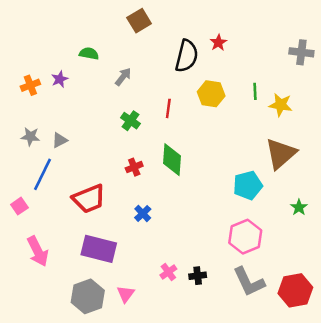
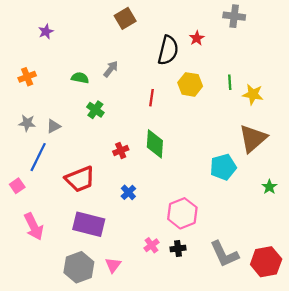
gray cross: (301, 52) -> (234, 16), moved
green semicircle: (89, 54) -> (80, 78), moved
purple star: (60, 79) -> (46, 32), moved
green cross: (130, 121) -> (95, 110), moved
pink hexagon: (245, 237) -> (182, 213), moved

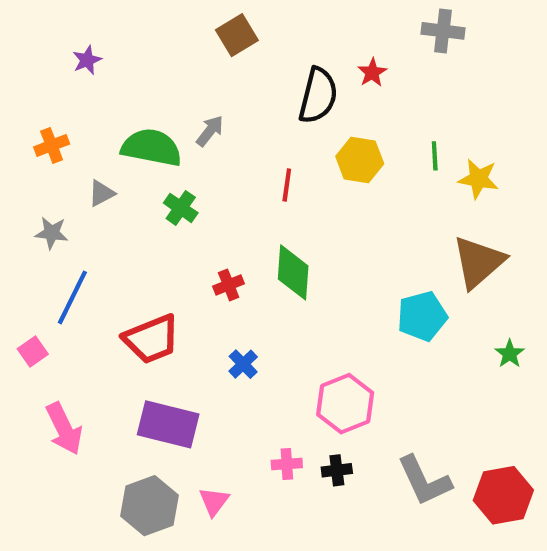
green semicircle: (80, 78) -> (152, 148), size x1.8
gray triangle: (54, 126) -> (102, 193), moved
pink cross: (152, 245) -> (287, 464), turned 32

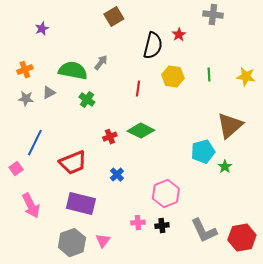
yellow star: (478, 179) -> (246, 77), moved
gray star: (52, 233) -> (26, 99), moved
green diamond: (293, 272) -> (141, 131), turned -68
green star: (510, 354) -> (225, 167), moved

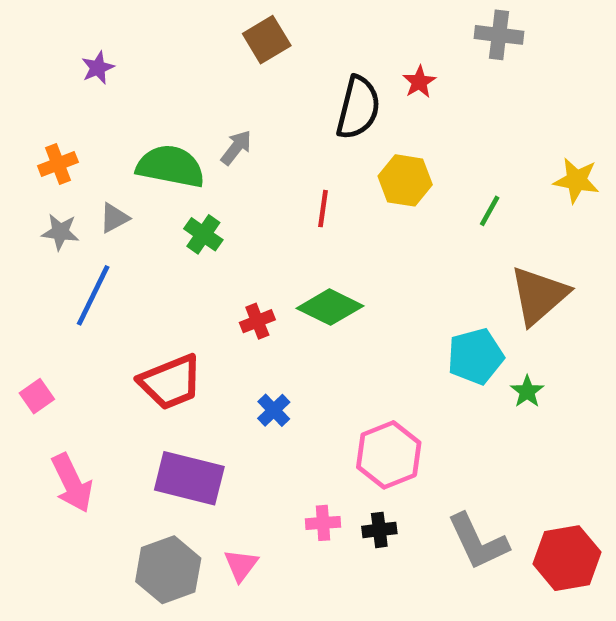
green line: (209, 75) -> (490, 211), moved, turned 32
blue line: (35, 143) -> (93, 295), moved

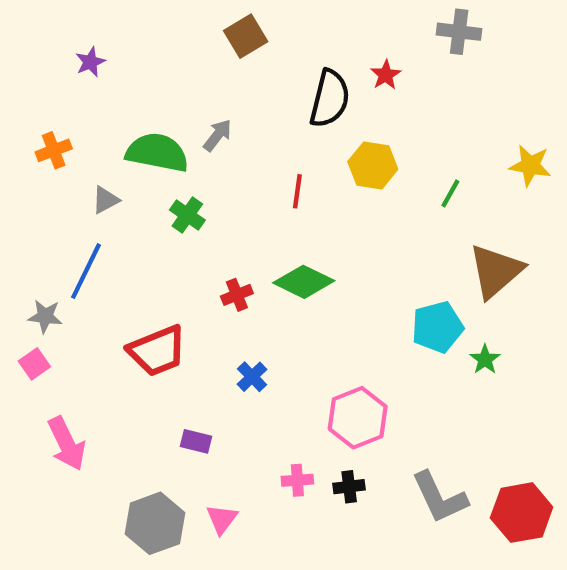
gray star: (60, 232) -> (45, 316), moved
purple rectangle: (189, 478) -> (196, 441), moved, size x0.5

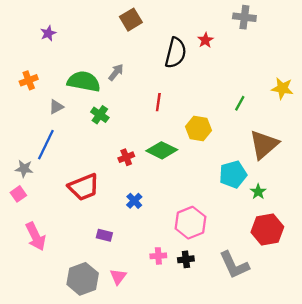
yellow hexagon: (373, 165) -> (199, 129), moved
red hexagon: (522, 513) -> (267, 230), moved

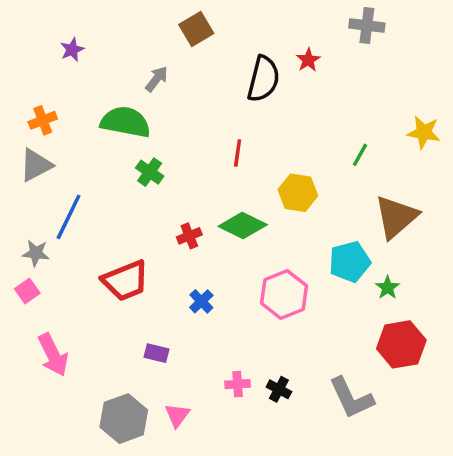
gray arrow: (116, 72) -> (157, 79), moved
gray triangle: (56, 107) -> (36, 165), moved, size x1.5
pink hexagon: (190, 223) -> (284, 294), moved
black cross: (186, 259) -> (279, 389), turned 35

